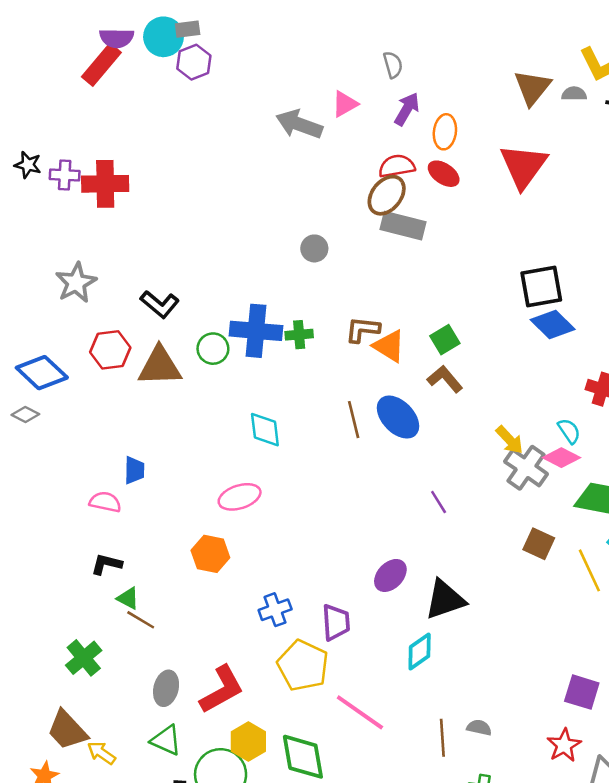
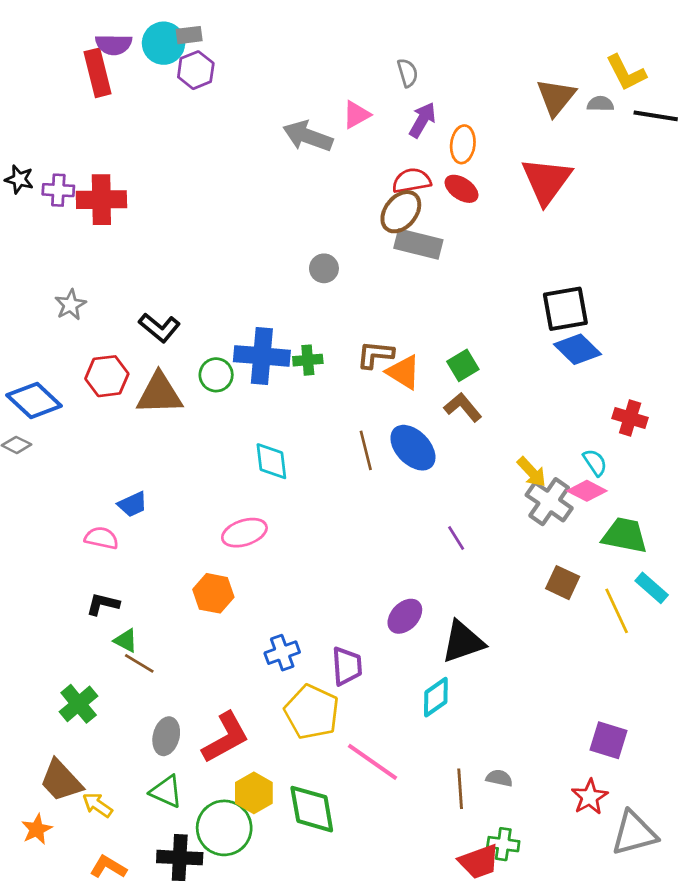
red rectangle: (101, 65) -> (97, 73), turned -54
gray star: (76, 283) -> (70, 305), size x0.7
blue trapezoid: (134, 470) -> (132, 504), turned 64

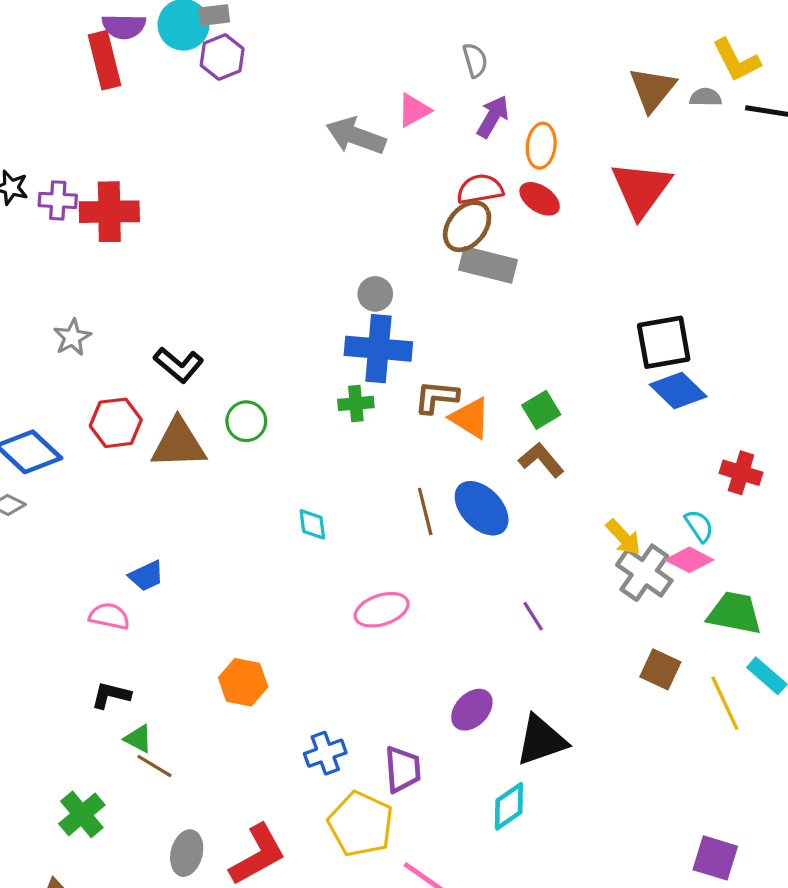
blue cross: (262, 356) -> (378, 349), moved
cyan diamond: (271, 461) -> (312, 524), size x0.7
pink ellipse: (244, 533) -> (382, 610), moved

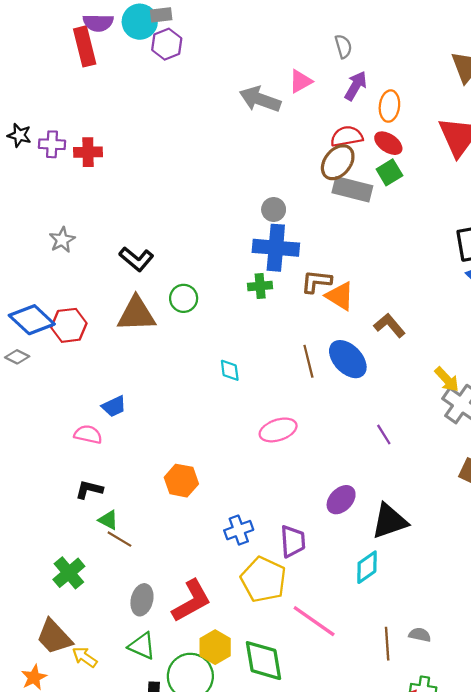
red cross: (109, 212) -> (88, 152), size x0.7
green square: (541, 410) -> (389, 172), moved
red hexagon: (116, 423) -> (69, 325), moved

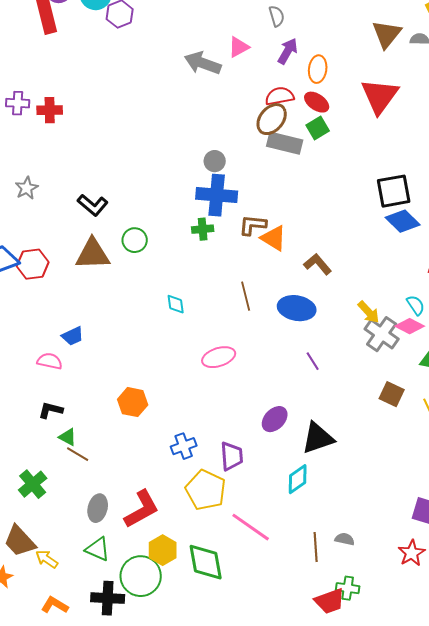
blue ellipse: (348, 359) -> (297, 308), moved, turned -36

